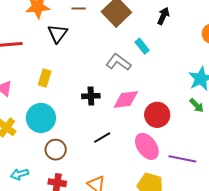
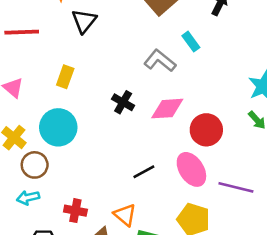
black cross: (91, 96) -> (123, 102), turned 30
black line: (102, 138) -> (144, 172), moved
brown circle: (56, 150) -> (35, 165), moved

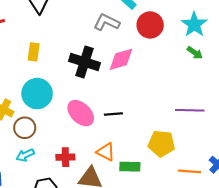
black cross: (123, 102) -> (84, 62), size x1.6
red circle: (206, 130) -> (150, 25), moved
pink ellipse: (191, 169) -> (81, 113), moved
black line: (144, 172) -> (113, 114), turned 36

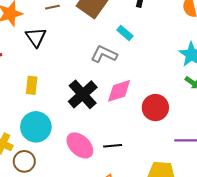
red circle: (150, 25) -> (155, 108), moved
black cross: (84, 62) -> (83, 94), turned 32

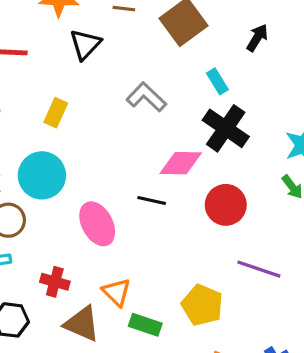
gray L-shape: (104, 54) -> (146, 97), moved
black cross: (83, 94) -> (226, 128), moved, turned -32
black line: (113, 146) -> (152, 200), moved

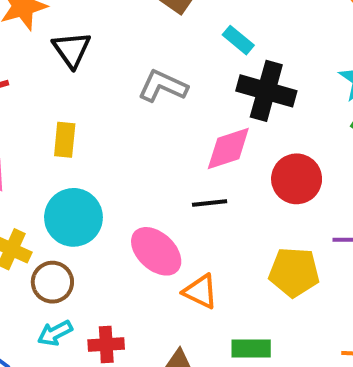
red cross: (55, 282) -> (106, 345), moved
orange triangle: (117, 292) -> (200, 292), moved
yellow pentagon: (202, 305) -> (294, 272), moved

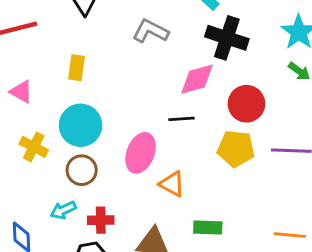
pink ellipse: (156, 251) -> (141, 153), turned 66
yellow pentagon: (294, 272) -> (236, 149), moved
brown circle: (52, 282) -> (82, 170), moved

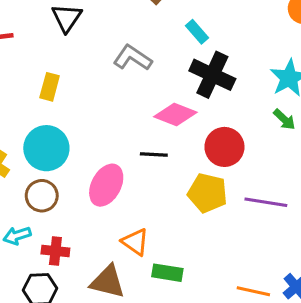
pink diamond: (197, 79) -> (175, 115), turned 30
orange triangle: (172, 184) -> (135, 242), moved

